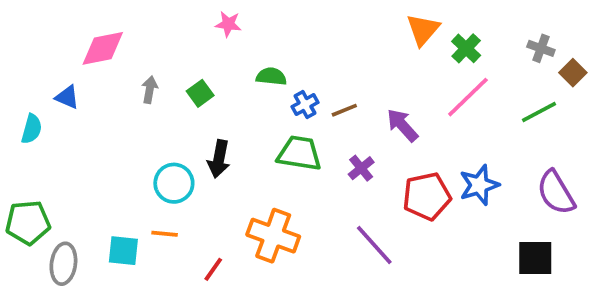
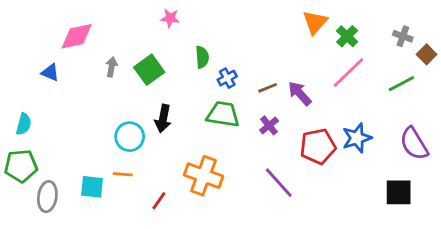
green semicircle: (271, 76) -> (202, 57), turned 80
green square: (200, 93) -> (149, 70), size x1.5
brown line: (344, 110) -> (268, 88), moved
cyan semicircle: (32, 129) -> (24, 124), moved

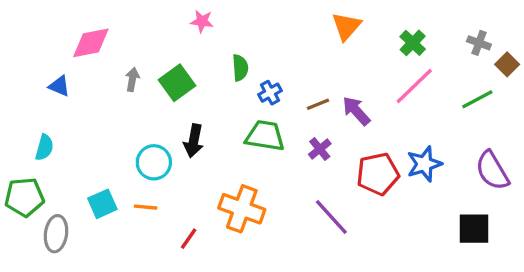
orange triangle: (315, 22) -> (346, 26), moved
cyan semicircle: (24, 124) -> (44, 147), moved
cyan square: (92, 187) -> (102, 204), moved, turned -30

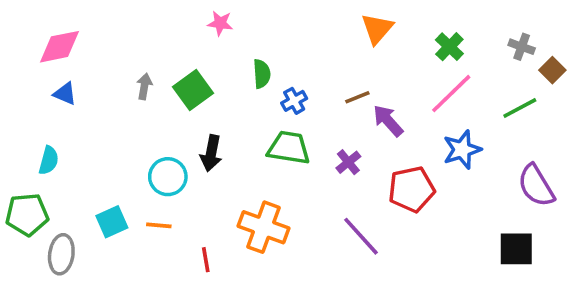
pink diamond: (91, 43) -> (60, 47), moved
brown line: (318, 104) -> (357, 97), moved
blue star: (424, 164) -> (462, 150), moved
red line: (189, 239) -> (206, 260), turned -45

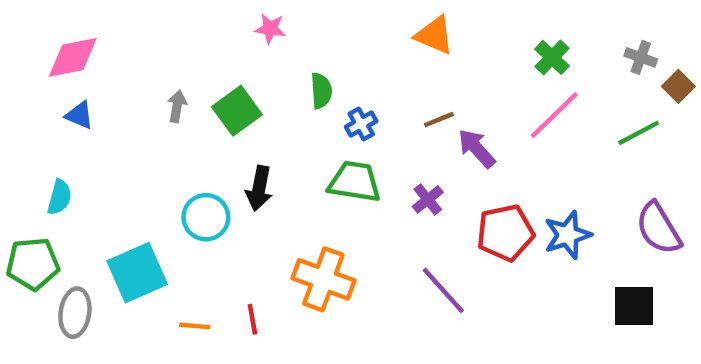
orange triangle: (377, 29) -> (434, 35), moved, turned -48
blue star: (462, 150) -> (568, 235), moved
cyan square: (112, 222) -> (137, 273), size x1.5
orange line: (159, 225) -> (195, 326), moved

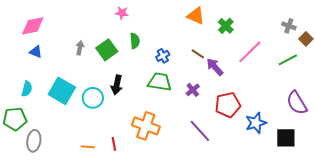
green cross: (552, 57) -> (226, 26), moved
green semicircle: (321, 91) -> (135, 41), moved
brown line: (439, 120) -> (198, 54), turned 56
blue star: (568, 235) -> (256, 123), moved
cyan square: (137, 273) -> (62, 91), moved, turned -36

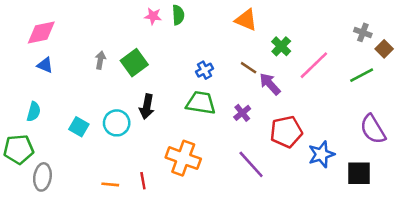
green cross: (226, 26) -> (281, 46), moved
green semicircle: (135, 41) -> (178, 15), moved
cyan square: (62, 91) -> (79, 127), moved, size x0.6

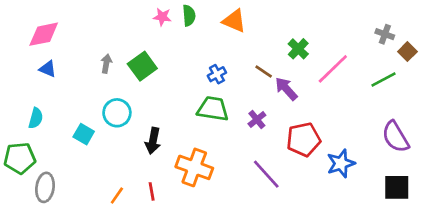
orange triangle: (246, 20) -> (234, 21), moved
black arrow: (147, 107) -> (153, 141), moved
cyan circle: (117, 123) -> (117, 113), moved
black square: (359, 173) -> (397, 187), moved
orange line: (110, 184) -> (117, 195), turned -60

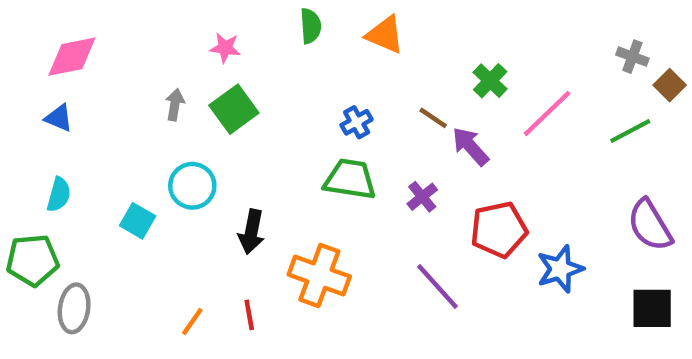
pink star: (162, 17) -> (225, 48), moved
blue triangle: (48, 69) -> (59, 118), moved

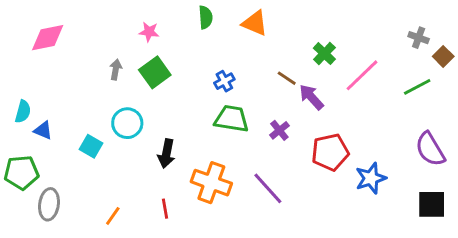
blue triangle: (59, 118) -> (43, 130), moved
blue cross: (357, 122) -> (224, 81), moved
cyan semicircle: (59, 195) -> (23, 112), moved
purple line: (438, 286) -> (268, 188), moved
orange line: (192, 322) -> (113, 216), moved

